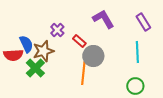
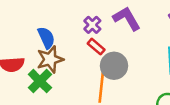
purple cross: (57, 30) -> (92, 25), moved
blue semicircle: (26, 44) -> (46, 38), moved

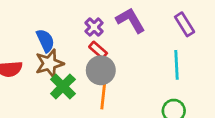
gray circle: (114, 66) -> (101, 70), moved
green cross: (40, 81) -> (63, 86), moved

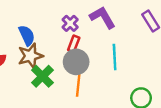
red rectangle: (98, 50) -> (74, 44), turned 70
cyan line: (176, 65) -> (115, 57), moved

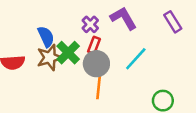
cyan line: (115, 57) -> (136, 59), turned 45
green cross: (42, 76) -> (68, 53), moved

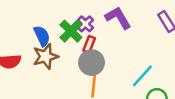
green cross: (68, 53) -> (71, 31), moved
cyan line: (136, 59) -> (142, 76), moved

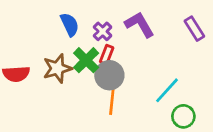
green cross: (71, 31) -> (86, 60), moved
blue semicircle: (42, 36) -> (70, 25), moved

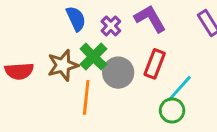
red rectangle: (107, 55) -> (155, 64), moved, size x1.4
orange line: (112, 99) -> (86, 97), moved
green circle: (183, 116) -> (172, 110), moved

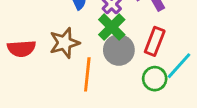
green cross: (93, 57) -> (112, 27), moved
green circle: (172, 110) -> (155, 79), moved

